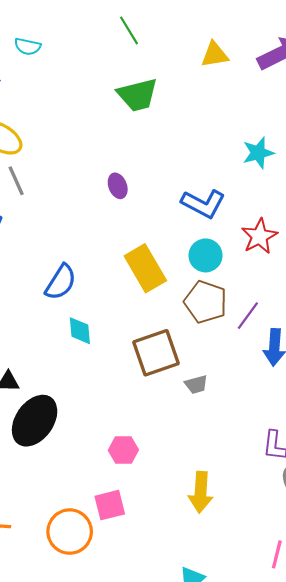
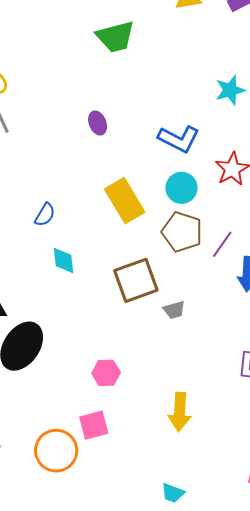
blue semicircle: (61, 282) -> (45, 215), size x0.7

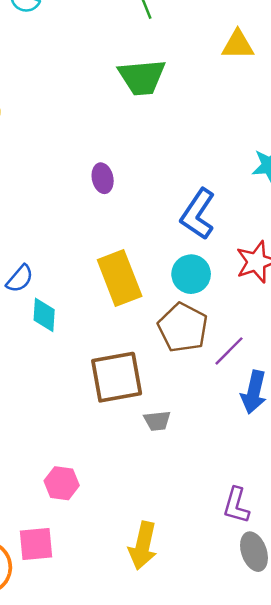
blue L-shape: (179, 139) -> (198, 214), turned 87
cyan diamond: (63, 260) -> (44, 315), moved

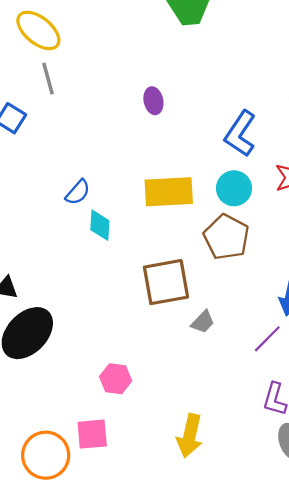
yellow rectangle: (120, 278) -> (169, 192), turned -72
purple line: (229, 351) -> (267, 339), moved
gray trapezoid: (157, 421) -> (203, 322), turned -40

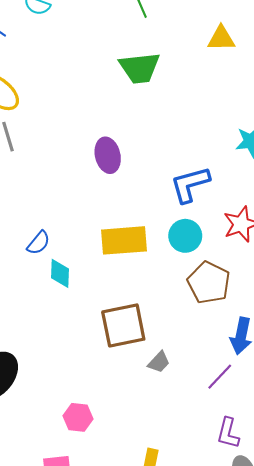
purple ellipse: (153, 101) -> (108, 155), size x1.4
blue L-shape: (240, 134) -> (190, 184), turned 42
brown pentagon: (226, 237) -> (209, 283), moved

